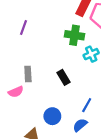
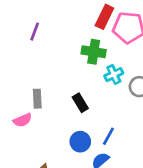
purple line: (24, 27) -> (35, 32), moved
blue circle: (52, 116) -> (80, 142), moved

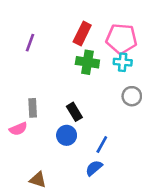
red rectangle: (104, 17) -> (82, 34), moved
cyan cross: (114, 75) -> (123, 62), moved, turned 30
blue circle: (80, 142) -> (67, 135), moved

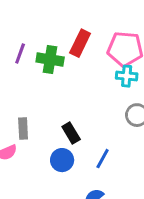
green cross: (87, 62) -> (50, 60), moved
blue line: (102, 144) -> (103, 159), moved

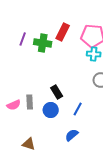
gray rectangle: (23, 129) -> (30, 102), moved

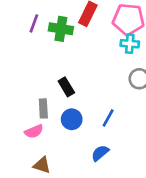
black rectangle: (57, 92) -> (66, 87), moved
pink semicircle: (14, 105) -> (34, 131), moved

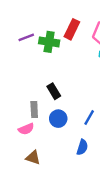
purple line: (34, 23) -> (26, 37), turned 49
blue semicircle: (100, 153) -> (82, 147), turned 147

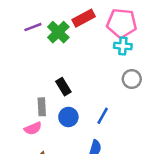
red rectangle: (72, 29) -> (84, 18), turned 36
green cross: (49, 42) -> (58, 32), turned 36

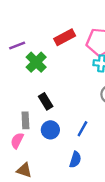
green cross: (58, 32) -> (36, 62), moved
pink semicircle: (33, 128) -> (17, 141), turned 140

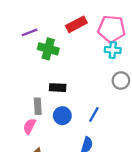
green cross: (36, 62) -> (48, 49), turned -30
black rectangle: (46, 101) -> (58, 88), turned -56

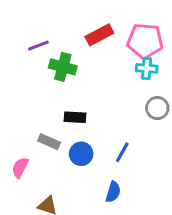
gray rectangle: (38, 106) -> (49, 142), turned -63
pink semicircle: (29, 126) -> (20, 168), moved

